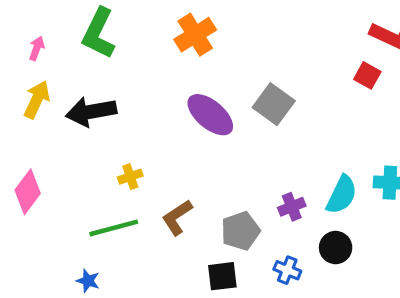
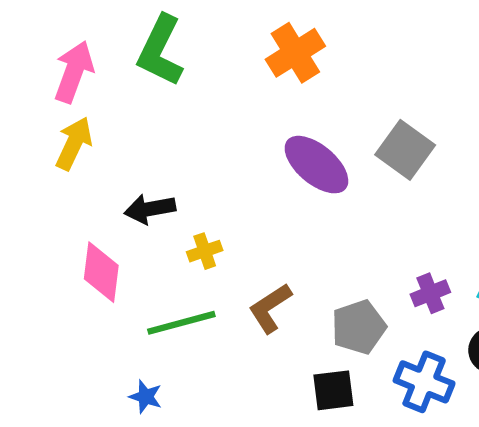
pink arrow: (37, 48) -> (74, 72), size x1.8
black arrow: (91, 112) -> (150, 209), moved, size x0.7
pink diamond: (28, 192) -> (101, 272), moved, turned -30
blue cross: (287, 270) -> (424, 382), size x1.5

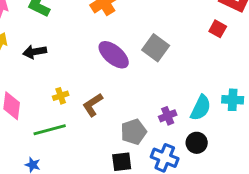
black arrow: (150, 209) -> (35, 52), moved
brown L-shape: (270, 308) -> (93, 105), moved

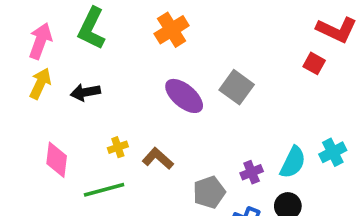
cyan cross: (233, 100) -> (333, 152), turned -30
brown L-shape: (93, 105) -> (158, 158), turned 75

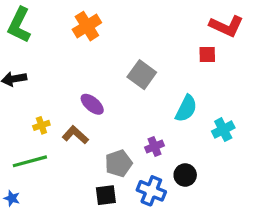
red square: (314, 63) -> (207, 55), turned -30
purple ellipse: (184, 96) -> (92, 104), moved, size x0.7
cyan semicircle: (293, 162) -> (186, 108), moved

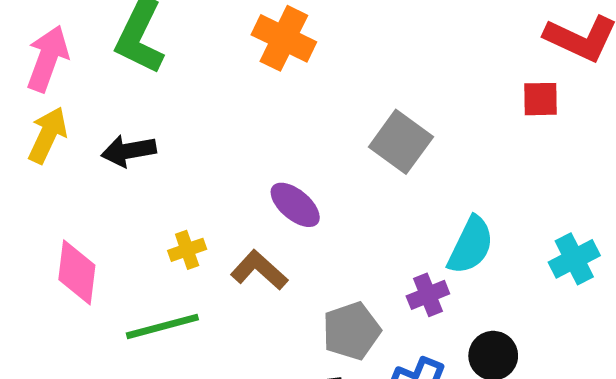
orange cross: (87, 26) -> (284, 38), turned -32
cyan semicircle: (186, 108) -> (471, 245), moved

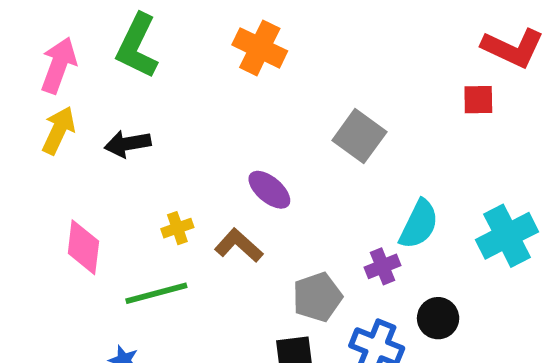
cyan cross: (574, 259) -> (507, 236), size x1.4

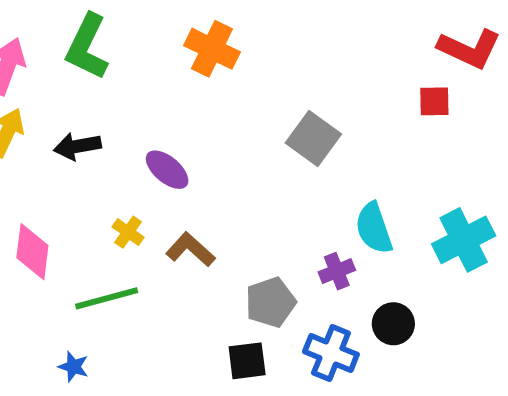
purple ellipse: (269, 190) -> (167, 170), moved
cyan semicircle: (419, 224) -> (374, 228), turned 135
yellow cross: (177, 228) -> (128, 232), turned -36

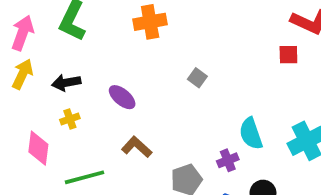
orange cross: (212, 49) -> (150, 22), turned -36
gray square: (313, 138) -> (197, 78), moved, size x0.6
yellow cross: (128, 232) -> (70, 119), moved, turned 36

